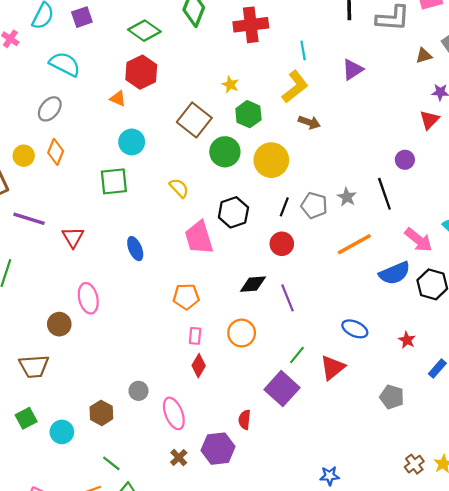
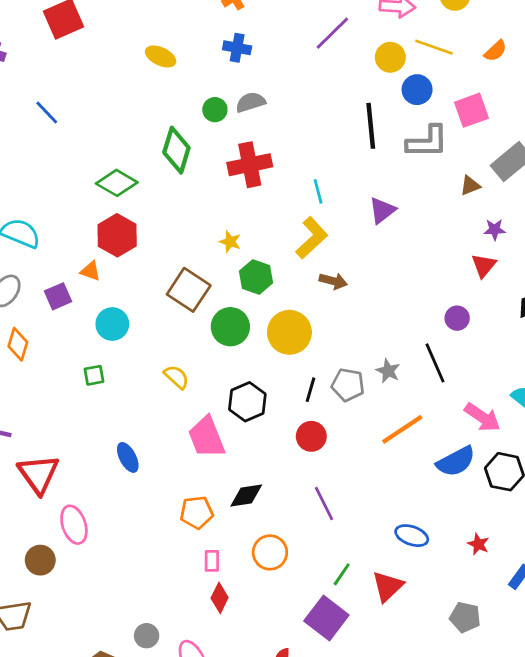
purple square: (82, 17) -> (58, 296), moved
green square: (114, 181) -> (94, 375), size x0.6
red triangle: (73, 237) -> (38, 474), moved, size x1.5
black diamond: (253, 284) -> (246, 496), moved

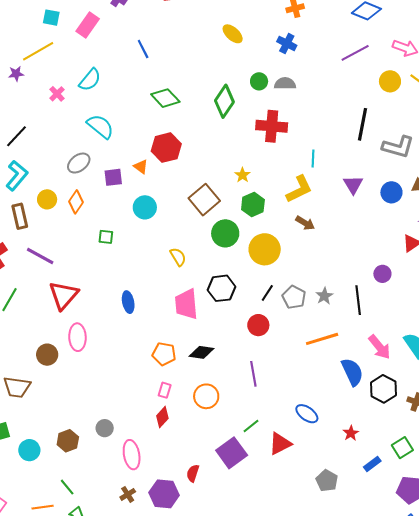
blue circle: (417, 90) -> (391, 192), moved
green diamond: (117, 183) -> (165, 98), moved
purple triangle: (382, 210) -> (353, 185), turned -40
green square: (94, 375) -> (106, 237), moved
blue semicircle: (456, 461) -> (352, 372), turned -104

